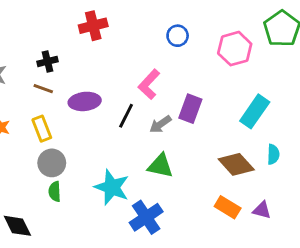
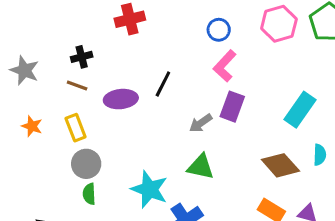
pink hexagon: (235, 49) -> (279, 24), moved
pink L-shape: (149, 84) -> (225, 66), moved
black line: (126, 116) -> (163, 84), moved

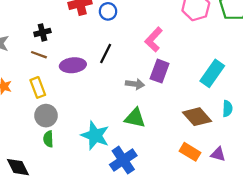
blue circle: (219, 30) -> (108, 11), moved
gray arrow: (201, 123) -> (135, 84), turned -138

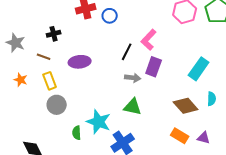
black line: (106, 54) -> (127, 52), moved
brown line: (39, 55) -> (44, 57), moved
green semicircle: (48, 139) -> (77, 133), moved

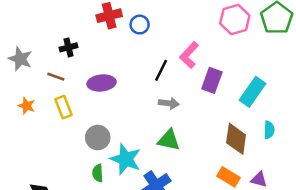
purple rectangle: (154, 67) -> (212, 80), moved
gray circle: (57, 105) -> (98, 138), moved
brown diamond: (186, 106) -> (236, 139), turned 50

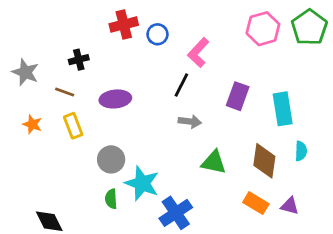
pink L-shape: (189, 55) -> (198, 53), moved
cyan rectangle: (253, 92) -> (283, 109), turned -44
green triangle: (169, 140) -> (214, 162), moved

